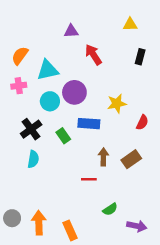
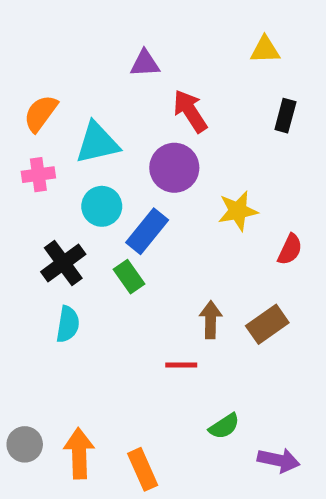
purple circle: (74, 92) -> (174, 168), moved
blue rectangle: (89, 124) -> (147, 231), moved, turned -55

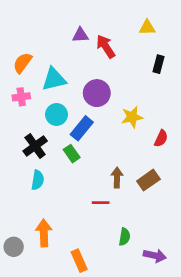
red arrow: (190, 111) -> (106, 46), moved
green semicircle: (224, 426) -> (125, 237), turned -48
orange arrow: (79, 453) -> (44, 233), moved

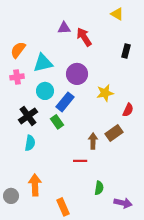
yellow triangle: (147, 28) -> (117, 14), moved, turned 32
brown rectangle: (148, 180) -> (114, 133), moved

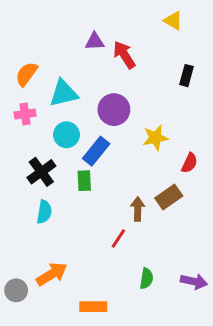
green rectangle: (57, 122) -> (84, 181), turned 32
red line: (80, 161) -> (118, 238), turned -56
orange arrow: (35, 185) -> (52, 274), turned 60
purple arrow: (123, 203) -> (194, 281), moved
orange rectangle: (63, 207) -> (93, 307), turned -66

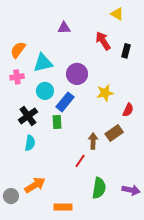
red arrow: (124, 55) -> (103, 41), moved
green semicircle: (147, 278) -> (99, 188), size x1.5

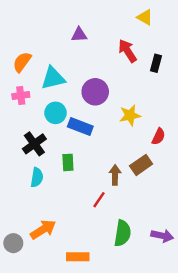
blue rectangle: (65, 102) -> (80, 127), turned 72
green rectangle: (57, 122) -> (68, 162), moved

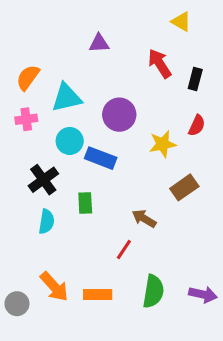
red semicircle: (158, 136) -> (197, 125), moved
brown rectangle: (141, 165) -> (184, 187), moved
brown arrow: (115, 175) -> (144, 218), turned -60
orange arrow: (43, 229) -> (54, 287), turned 80
orange rectangle: (78, 257) -> (98, 294), moved

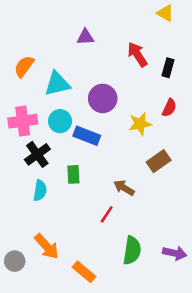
yellow triangle: (181, 22) -> (165, 13), moved
pink cross: (26, 119) -> (23, 121), moved, size x1.5
orange rectangle: (98, 294) -> (84, 272), moved, turned 40

